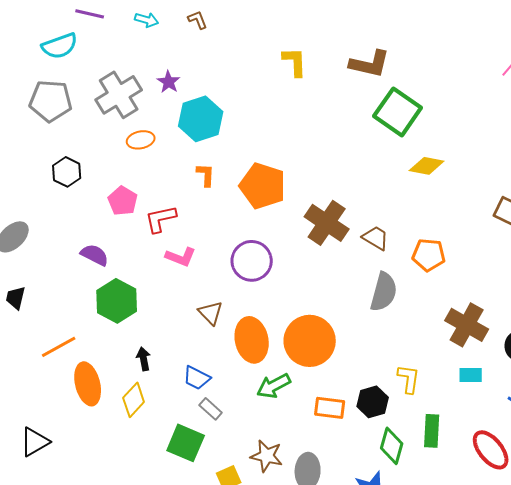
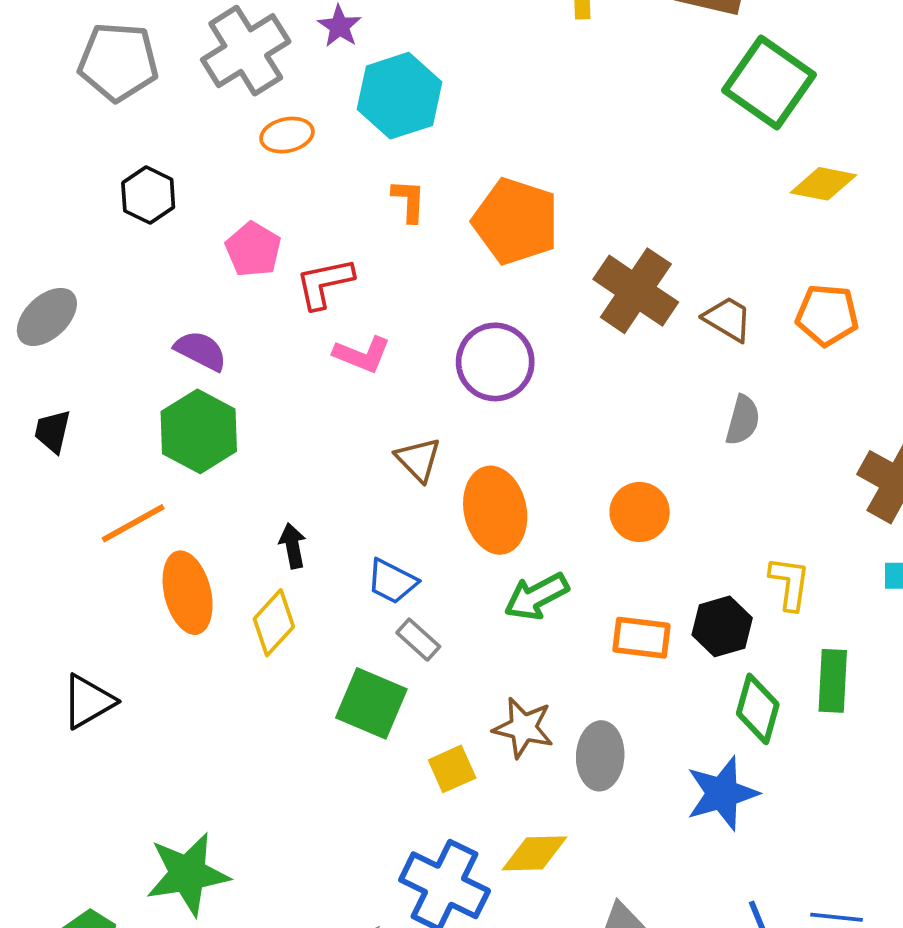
orange pentagon: (429, 255) -> (827, 315), moved
gray semicircle: (384, 292) -> (743, 420), size x0.7
green hexagon: (117, 301) -> (199, 431), moved
orange circle: (310, 341) -> (640, 512), moved, size x0.6

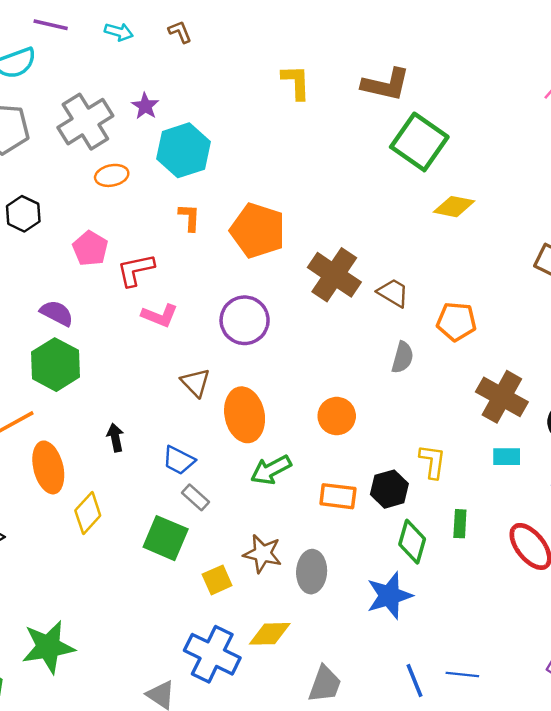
orange pentagon: (827, 315) -> (456, 321), moved
yellow diamond: (274, 623) -> (88, 513), moved
green rectangle: (833, 681) -> (460, 524), size x0.7

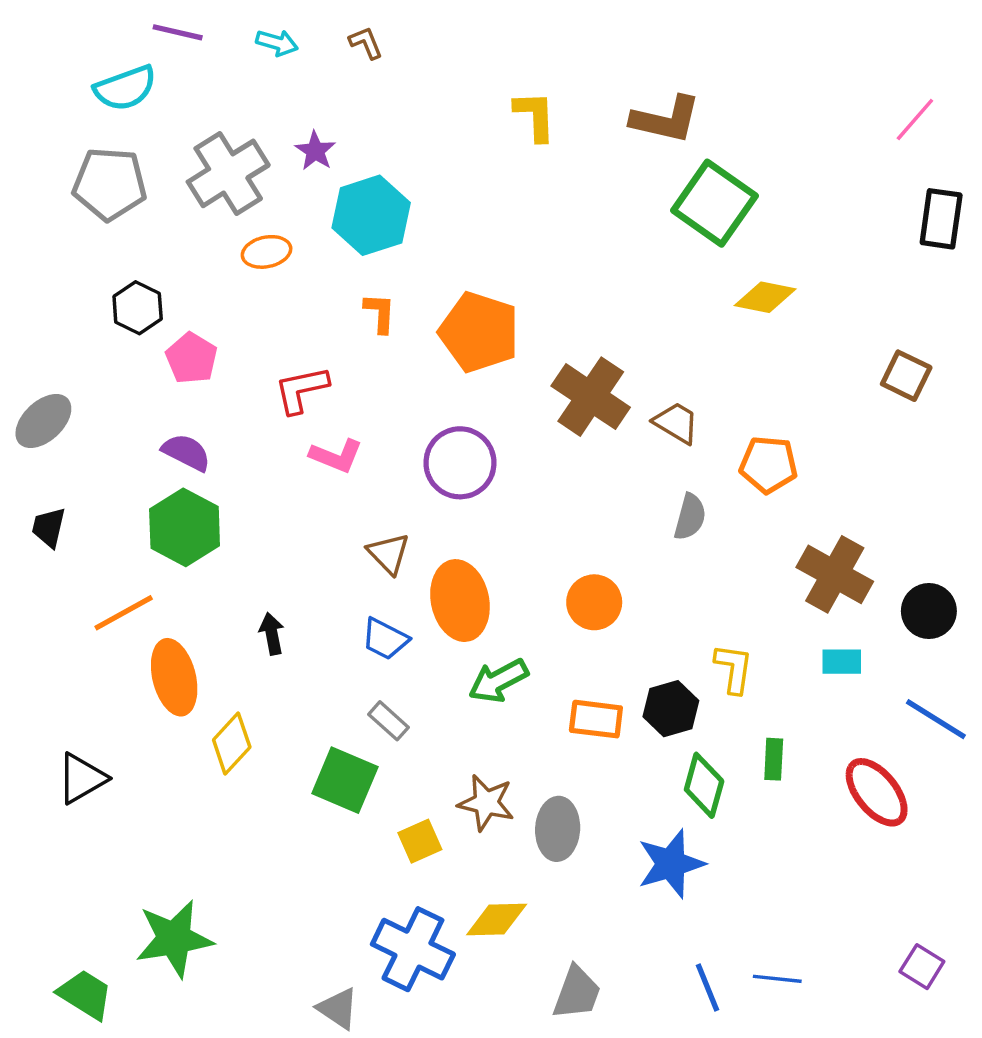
pink pentagon: (90, 248) -> (192, 358), moved
blue trapezoid: (179, 460) -> (385, 639), moved

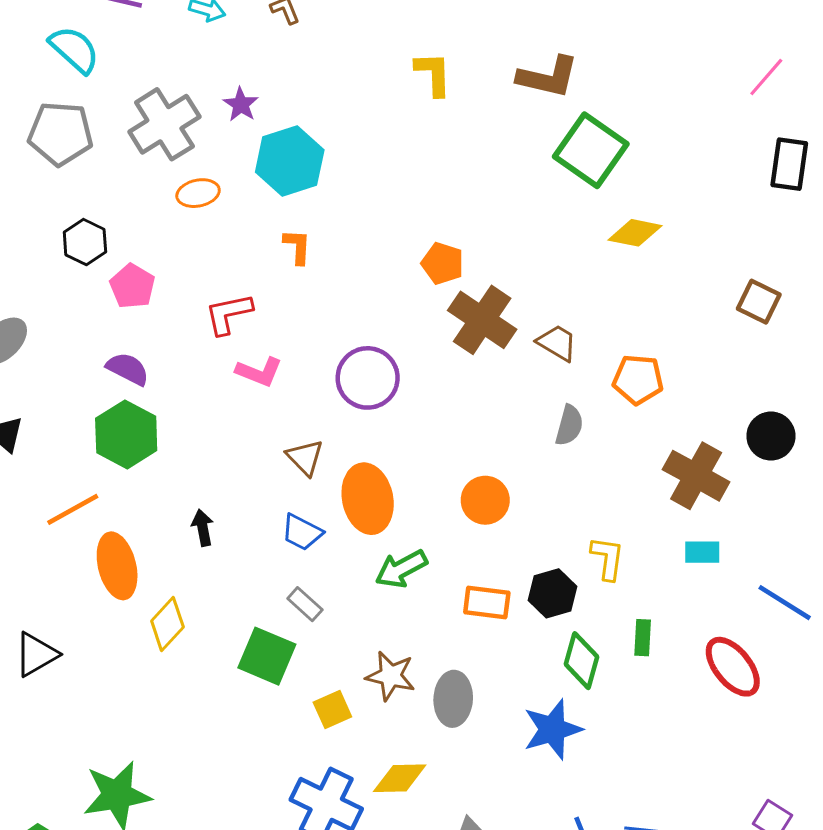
cyan semicircle: (125, 88) -> (74, 49), turned -118
orange pentagon: (479, 332) -> (442, 263), moved, size x0.6
black circle: (929, 611) -> (771, 436), moved

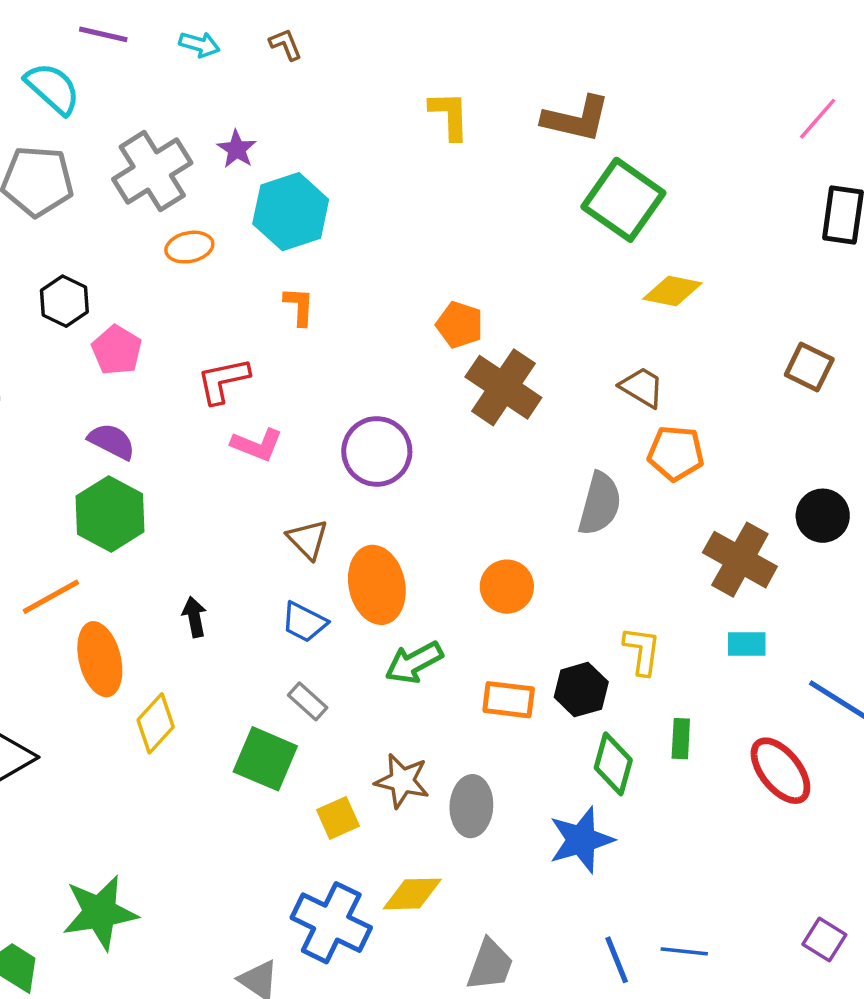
brown trapezoid: (557, 343) -> (642, 387), moved
gray semicircle: (569, 425) -> (600, 504), size x1.4

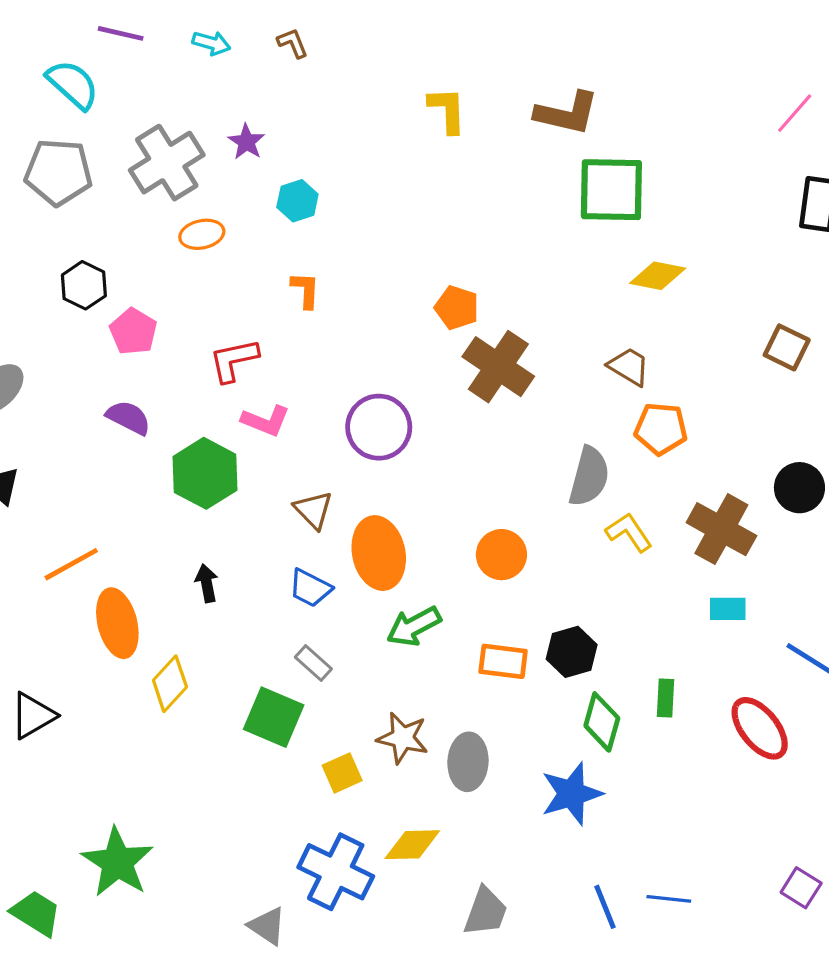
green square: (623, 200) -> (611, 190), turned -34
cyan hexagon: (291, 212) -> (297, 201), size x0.6
green hexagon: (110, 514) -> (205, 473), moved
yellow L-shape: (642, 651) -> (629, 532), moved, turned -42
green star: (100, 913) -> (117, 862), turned -30

